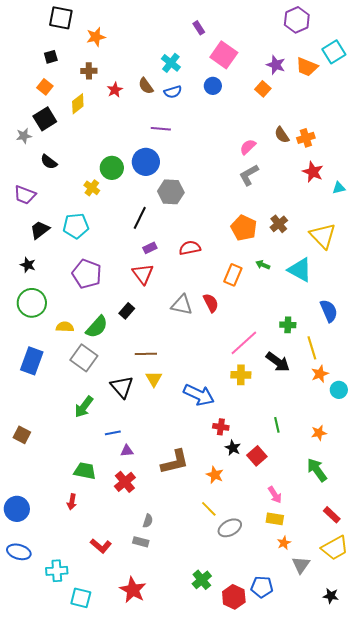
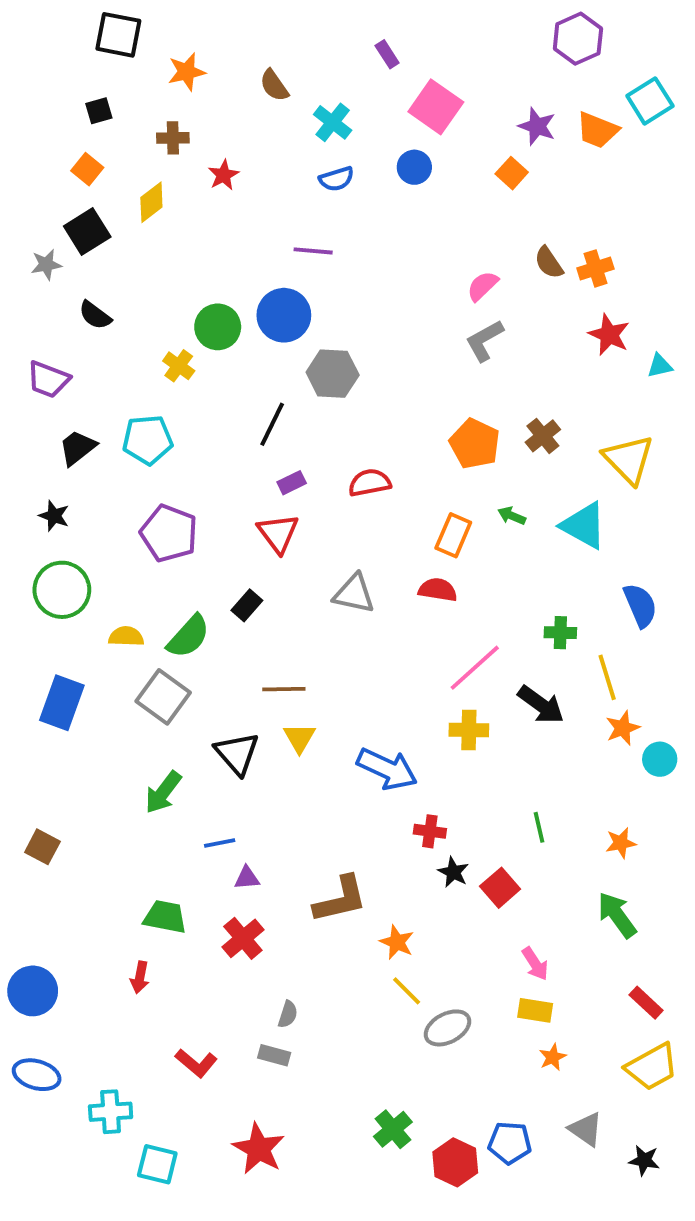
brown semicircle: (146, 86) -> (274, 85), moved
red semicircle: (211, 303) -> (438, 590), moved, turned -54
orange star: (215, 475) -> (397, 942), moved
gray triangle: (301, 565) -> (586, 1129), moved, turned -30

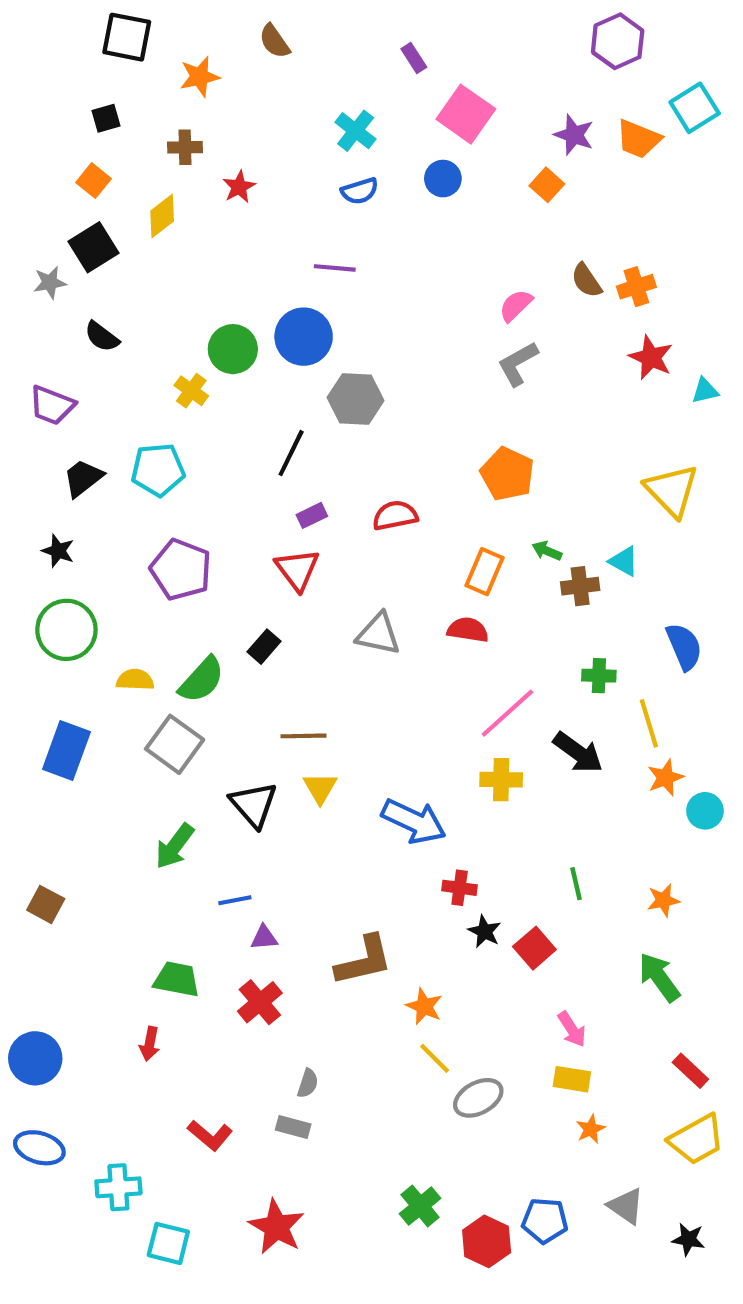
brown semicircle: (274, 85) -> (274, 41), moved
brown cross: (543, 436) -> (580, 586), moved, turned 32
cyan triangle: (584, 526) -> (624, 561), size x0.6

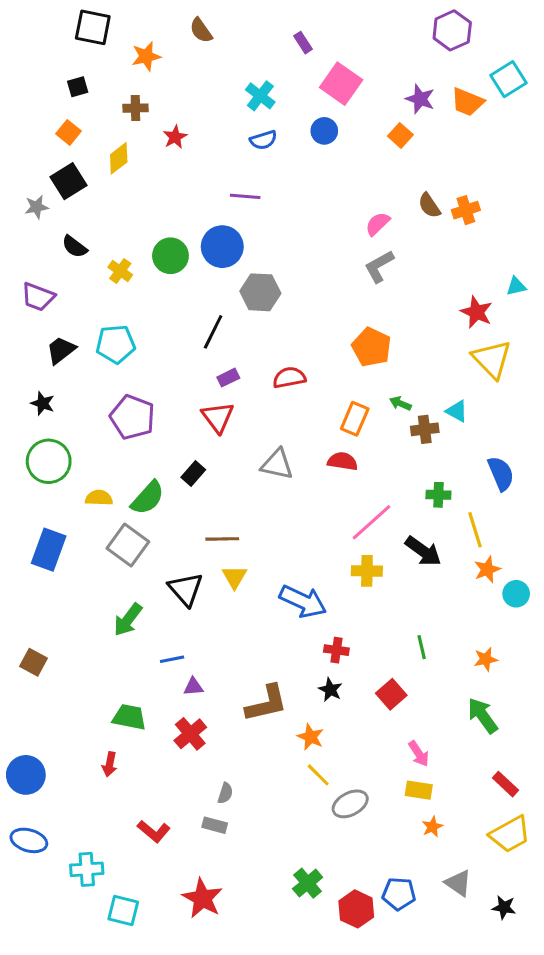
red star: (651, 357) -> (477, 312), moved
yellow cross: (191, 391) -> (120, 271), moved
black star: (485, 931) -> (330, 690), moved

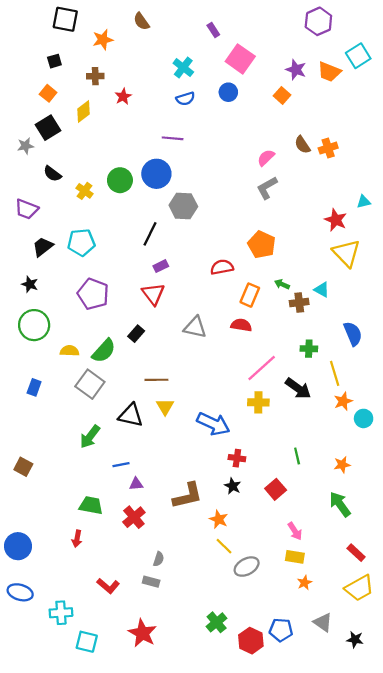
red semicircle: (289, 378) -> (222, 267), moved
blue rectangle: (49, 550) -> (34, 387), size x0.6
black triangle: (186, 589) -> (131, 415), turned -36

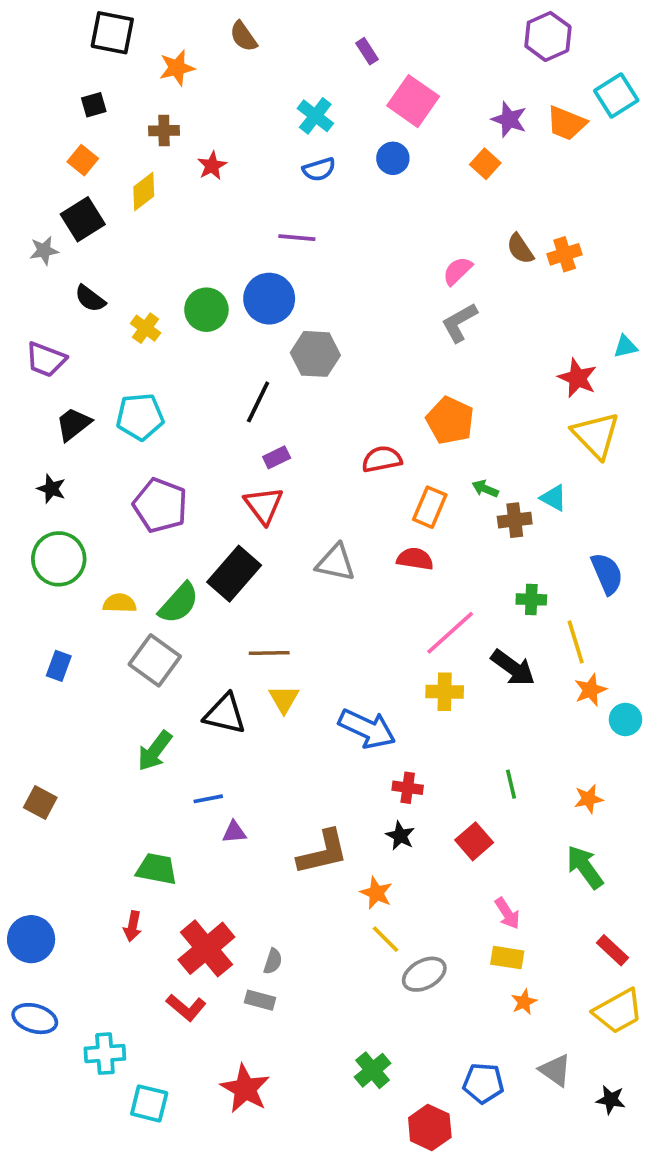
black rectangle: (136, 334) -> (234, 574), size x1.8
red cross: (134, 517) -> (206, 948), moved, size x1.4
red hexagon: (251, 641) -> (430, 1127), moved

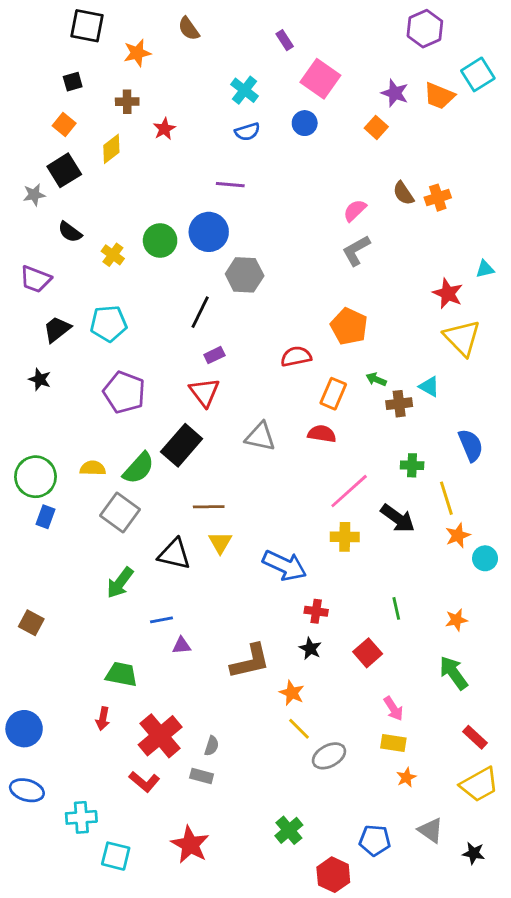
green circle: (59, 559) -> (36, 477), moved

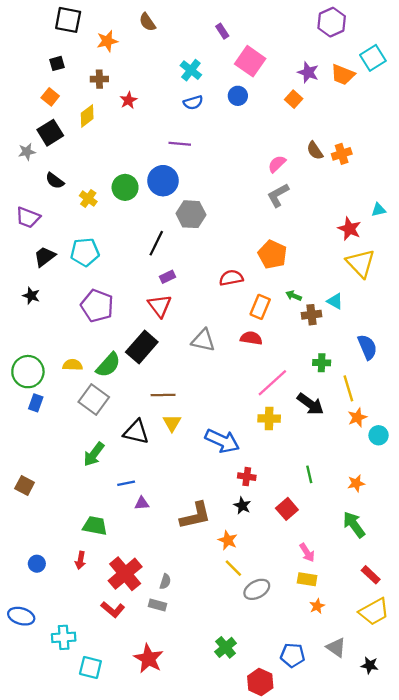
blue circle: (24, 729) -> (37, 564), moved, size x0.6

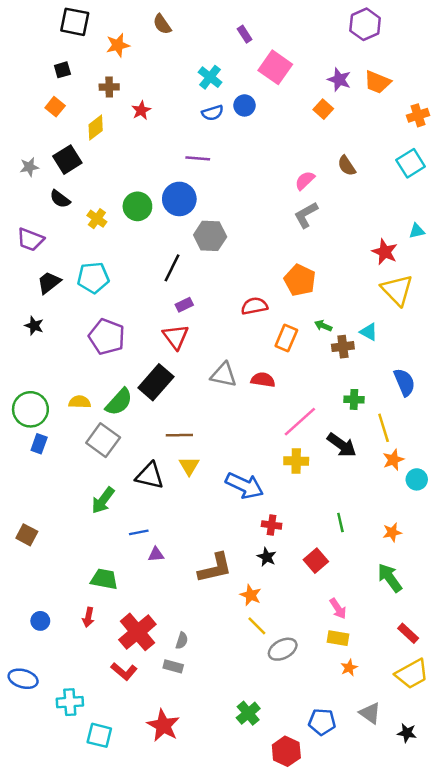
cyan square: (373, 58) -> (411, 163), moved
blue circle: (238, 96) -> (245, 105), moved
black square: (50, 133) -> (67, 160), moved
orange cross: (342, 154) -> (418, 115), moved
red semicircle: (251, 338) -> (263, 380), moved

